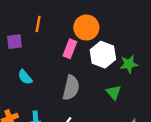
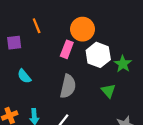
orange line: (38, 24) -> (37, 26), turned -32
green star: (129, 64) -> (123, 64), turned -30

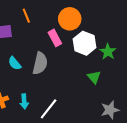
pink rectangle: (67, 49) -> (55, 38), turned -49
gray semicircle: (68, 86) -> (40, 63), moved

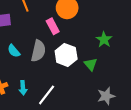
white hexagon: (85, 43) -> (66, 55), moved

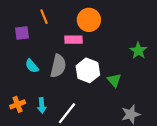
pink rectangle: (53, 26) -> (74, 40), turned -63
green star: (104, 40) -> (138, 51), moved

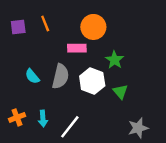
purple square: (22, 33) -> (18, 27), moved
green star: (138, 51) -> (115, 60), moved

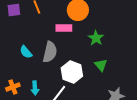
white hexagon: (92, 81) -> (72, 72), moved

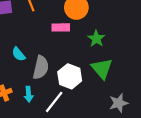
gray semicircle: (50, 52) -> (41, 67), moved
green triangle: (101, 65) -> (102, 69), size x1.5

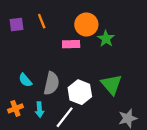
green star: (96, 39) -> (106, 39), moved
cyan semicircle: (19, 54) -> (25, 80), moved

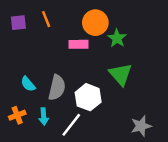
green triangle: (111, 84) -> (121, 74), moved

